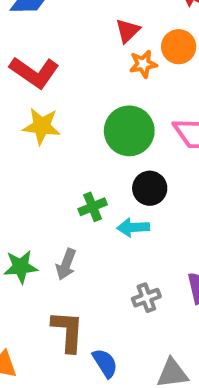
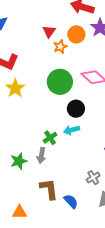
yellow star: (42, 126) -> (15, 88), turned -30
green cross: (93, 207) -> (50, 138), moved
gray cross: (146, 298) -> (93, 178), moved

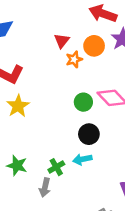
green circle: (60, 82) -> (83, 102), moved, size x0.6
green star: (19, 161) -> (17, 166), moved, turned 30

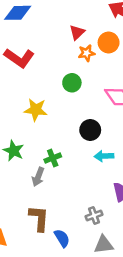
green circle: (83, 102) -> (72, 83), moved
yellow star: (18, 106) -> (36, 110), moved, turned 30
cyan arrow: (82, 159) -> (104, 156), moved

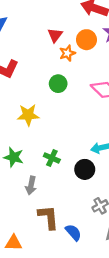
black circle: (90, 130) -> (85, 169), moved
green cross: (53, 158) -> (52, 158), turned -35
gray arrow: (38, 177) -> (31, 185), moved

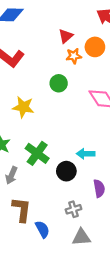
green cross: (52, 158) -> (37, 153), size x1.5

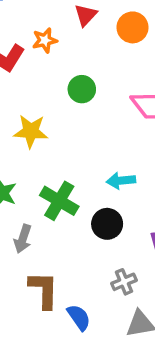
orange star: (74, 56) -> (45, 40), moved
cyan arrow: (86, 154) -> (121, 181), moved

